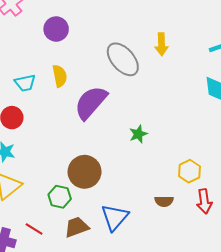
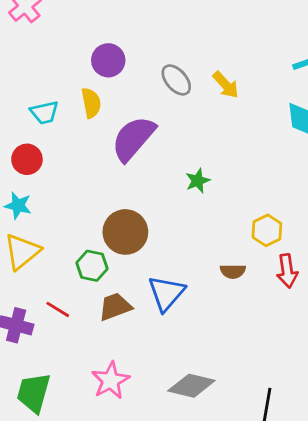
purple circle: (56, 29) -> (108, 60), moved
yellow arrow: (161, 44) -> (226, 85), moved, turned -40
gray ellipse: (123, 59) -> (176, 80), size x0.7

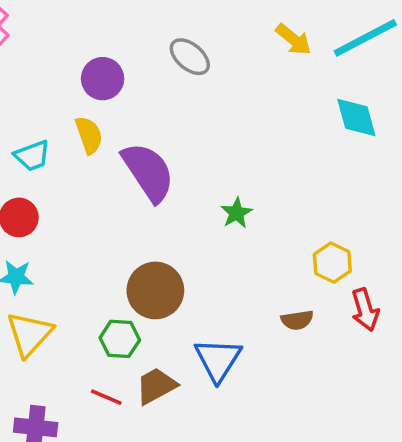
gray ellipse: (176, 80) -> (190, 57), moved
yellow arrow: (226, 85) -> (293, 39), moved
purple semicircle: (133, 138) -> (148, 172), turned 114
red line: (58, 309) -> (106, 397), moved

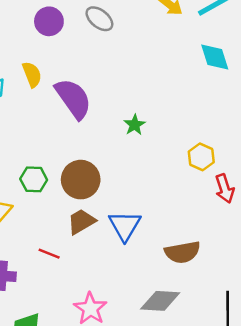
purple circle: (103, 79) -> (49, 21), moved
brown semicircle: (297, 320) -> (182, 252), moved, size x1.6
green hexagon: (120, 339) -> (34, 179), moved
brown trapezoid: (156, 386) -> (81, 222), moved

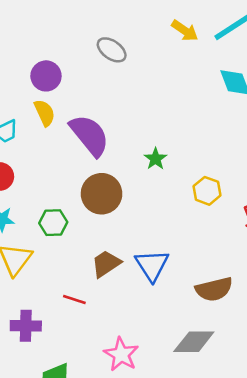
purple circle: (49, 21) -> (46, 76), moved
yellow hexagon: (201, 157) -> (207, 191), moved
brown circle: (81, 180) -> (102, 194), moved

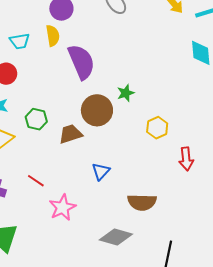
brown circle: (102, 194) -> (97, 110), moved
brown trapezoid: (106, 264) -> (71, 134), moved
blue triangle: (152, 265) -> (101, 171), size x0.7
pink star: (121, 354) -> (62, 208), moved

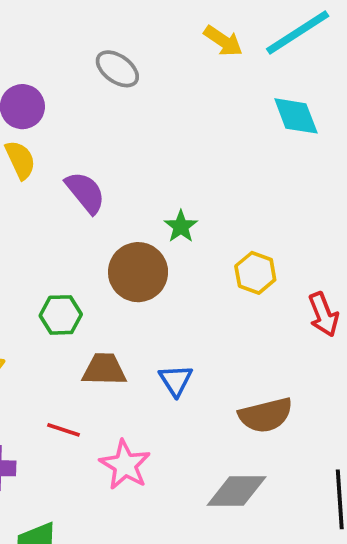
purple semicircle: (81, 62) -> (85, 192), size x0.7
green hexagon: (36, 119) -> (61, 315), moved
brown trapezoid: (71, 134) -> (104, 369), moved, turned 35

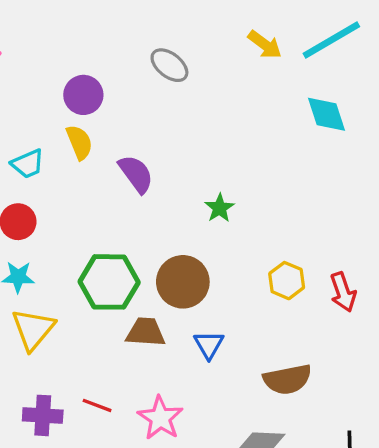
brown circle: (138, 272) -> (183, 282), moved
yellow hexagon: (255, 273) -> (287, 281), moved
green hexagon: (61, 315) -> (109, 282), size x1.6
red line: (63, 430) -> (97, 405), moved

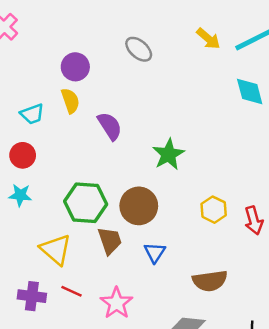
green star: (220, 208) -> (168, 154), size x1.5
yellow triangle: (33, 329) -> (56, 250), moved, turned -32
brown trapezoid: (146, 332) -> (110, 241), turned 64

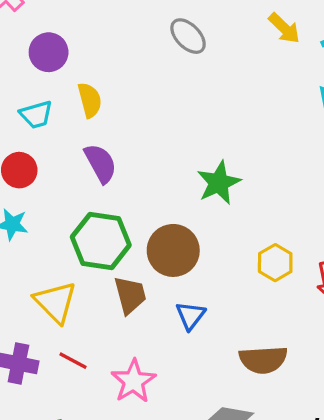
purple circle: (75, 67) -> (49, 52), moved
purple semicircle: (110, 126) -> (100, 163), moved

